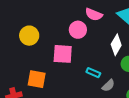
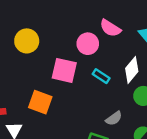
cyan rectangle: (93, 73) -> (101, 76), moved
orange square: (37, 79) -> (40, 102), moved

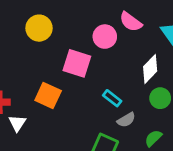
cyan rectangle: (101, 76) -> (112, 98), moved

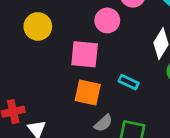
orange square: (48, 95) -> (88, 93), moved
gray semicircle: (126, 120) -> (103, 123), moved

